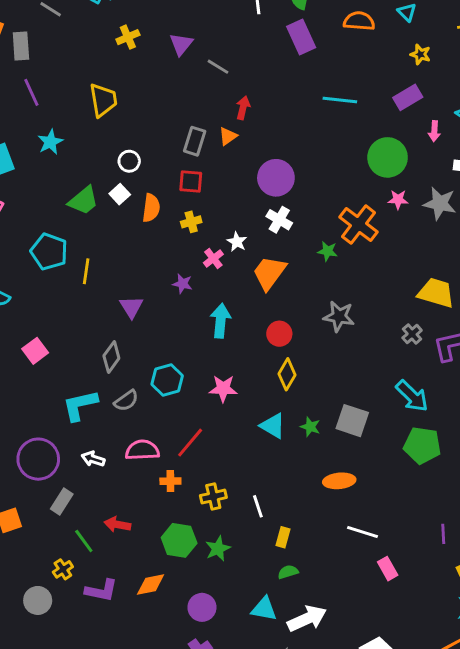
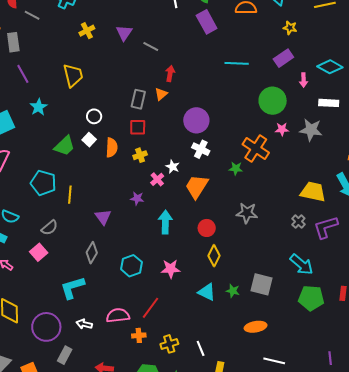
gray semicircle: (126, 401) -> (49, 228), moved

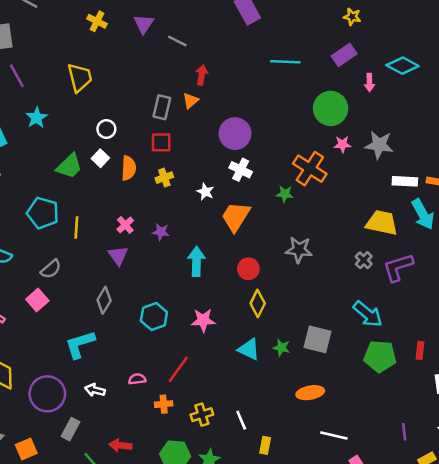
yellow cross: (87, 31) -> (97, 21), turned -35
white rectangle: (329, 103) -> (405, 181), moved
pink cross: (157, 179) -> (125, 225), moved
pink semicircle: (118, 315) -> (137, 379), size x0.6

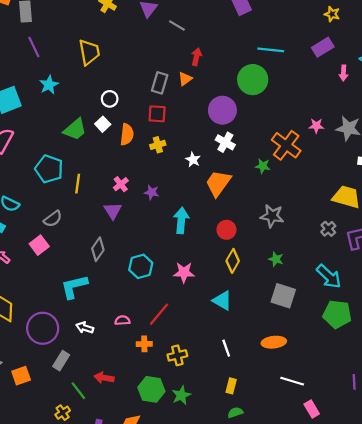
green circle: (331, 108) -> (253, 80), moved
green star: (281, 348) -> (276, 259), moved
white line: (241, 420) -> (226, 348), moved

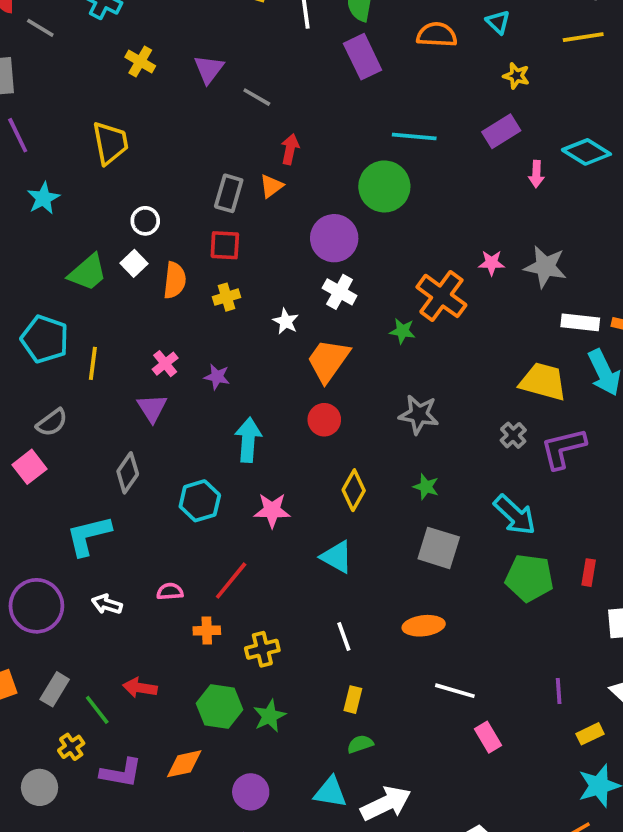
cyan arrow: (181, 220) -> (248, 440), moved
red circle: (226, 230) -> (324, 420), moved
gray rectangle: (61, 361) -> (55, 689), moved

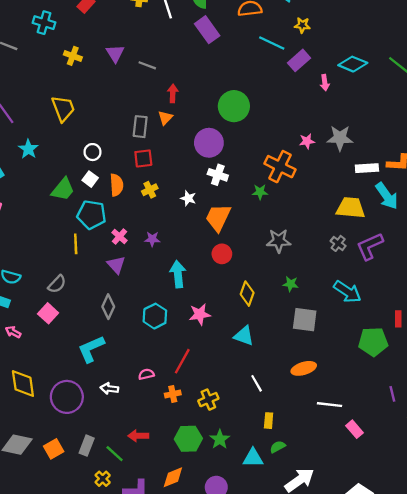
cyan line: (414, 137) -> (272, 43), moved, turned 30
cyan pentagon: (45, 339) -> (92, 215), moved
green pentagon: (529, 578) -> (373, 342), moved
cyan triangle: (330, 792) -> (253, 458), moved

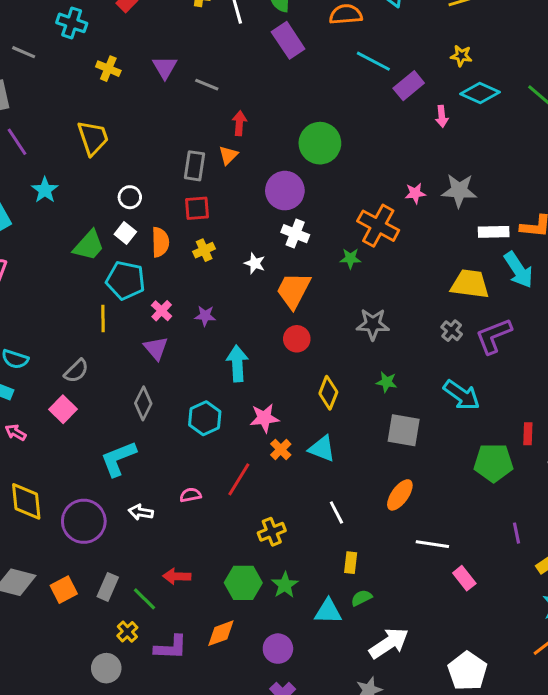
yellow star: (302, 25) -> (461, 56), moved
orange ellipse: (304, 368) -> (400, 495), turned -40
orange cross: (173, 394) -> (281, 449), moved, turned -35

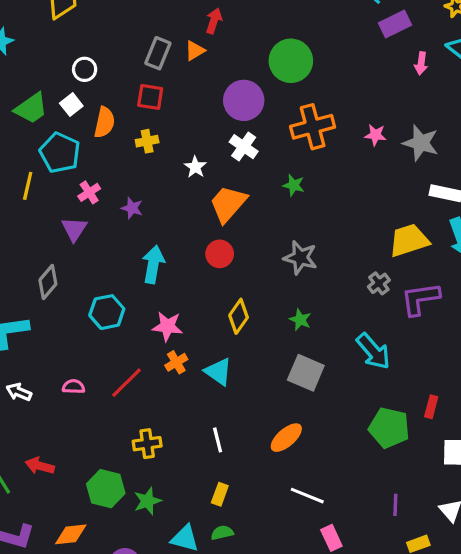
orange cross: (378, 226) -> (313, 127), moved, turned 33
yellow trapezoid: (470, 284) -> (409, 240), turned -39

